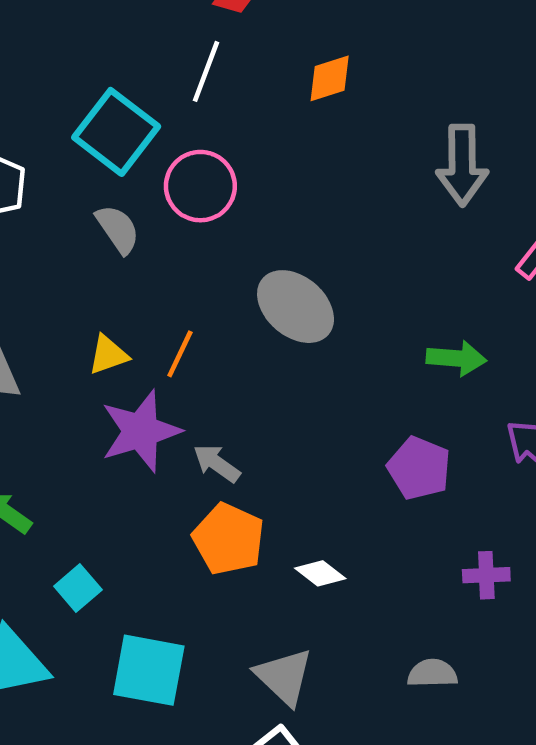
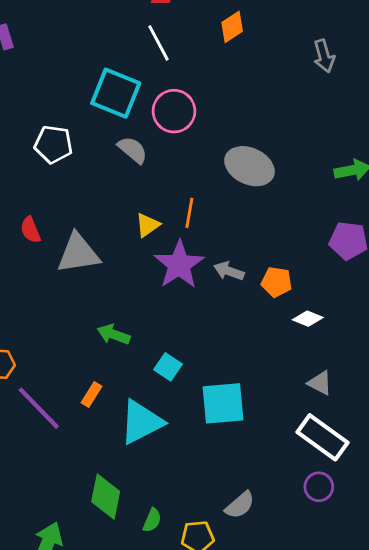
white line: (206, 71) -> (158, 43), turned -33
gray arrow: (462, 165) -> (324, 56), size x0.7
orange pentagon: (228, 539) -> (277, 282), moved, size x0.7
gray triangle: (284, 677) -> (320, 383), moved, size x0.7

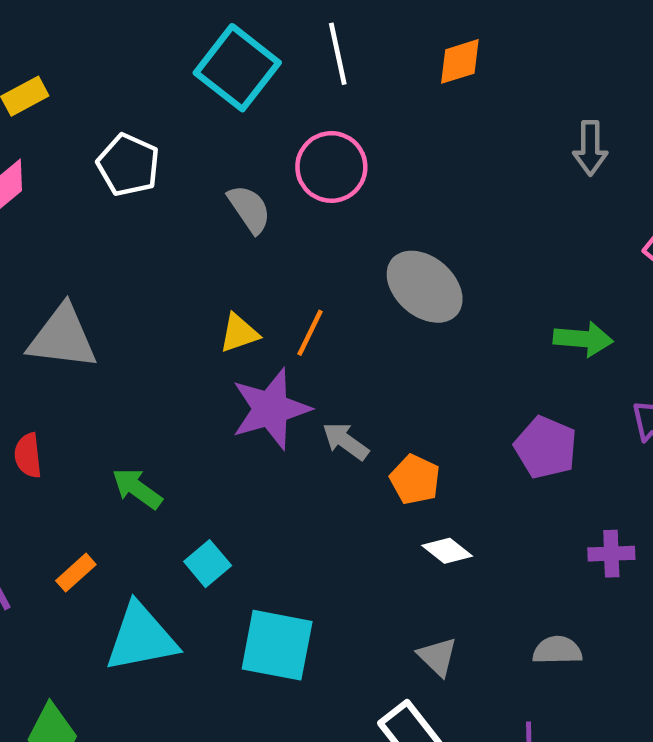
cyan square: (116, 93) -> (237, 68), moved
red semicircle: (30, 230) -> (28, 455), moved
gray triangle: (78, 253) -> (62, 337), moved

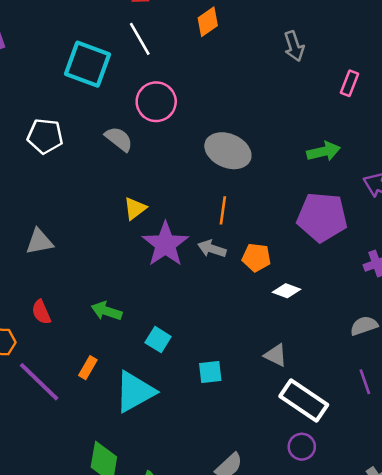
orange line: (310, 333) -> (223, 210), moved
gray triangle: (62, 337) -> (39, 242), size x0.7
purple pentagon: (546, 447) -> (322, 217), size x1.4
cyan square: (277, 645) -> (210, 372), size x0.6
gray triangle: (438, 657) -> (276, 355), moved

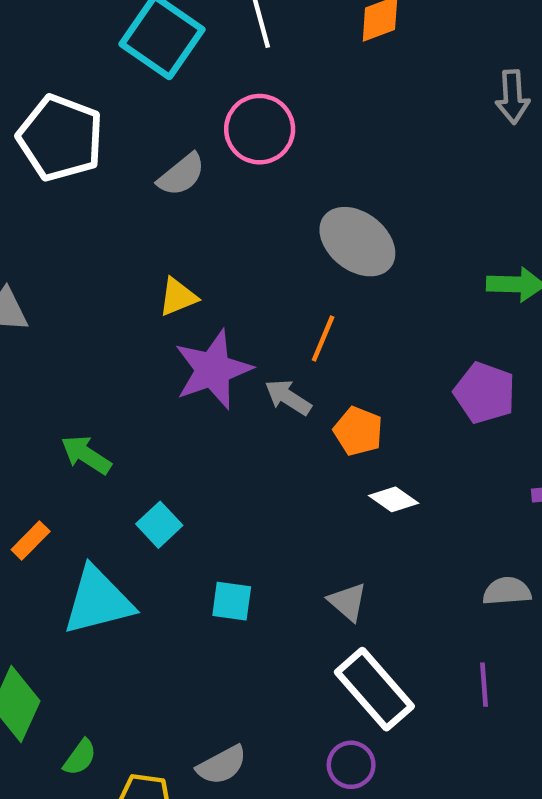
white pentagon: (45, 136) -> (60, 138), size x1.4
gray semicircle: (119, 139) -> (181, 175), turned 88
purple pentagon: (322, 217) -> (485, 393), size x0.7

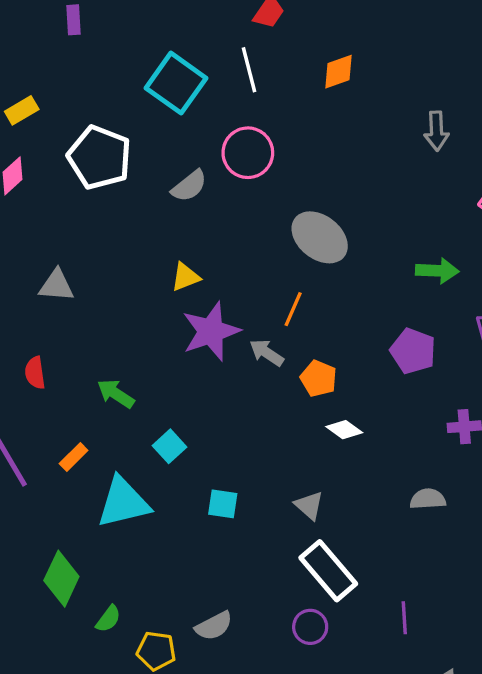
purple line: (484, 685) -> (404, 618), moved

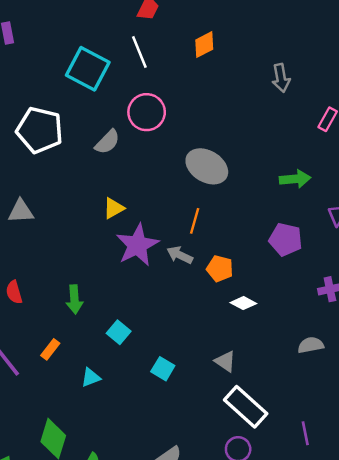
gray triangle: (57, 286) -> (21, 211), moved
green arrow: (116, 394) -> (75, 299), turned -120
cyan triangle: (123, 503) -> (91, 377), size x0.5
cyan square: (223, 504) -> (163, 369), turned 30

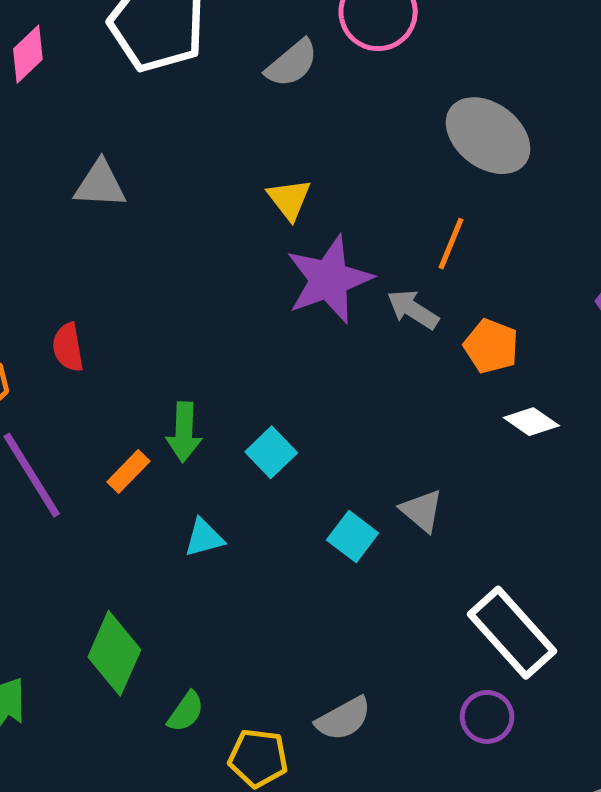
yellow triangle: (114, 208) -> (289, 199), turned -45
green arrow: (75, 299) -> (184, 432), moved
gray triangle: (225, 361) -> (422, 511), moved

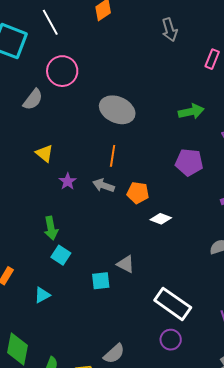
purple star: (329, 279) -> (68, 181), size x0.5
green arrow: (184, 432) -> (51, 228), moved
cyan square: (353, 536) -> (101, 281), turned -30

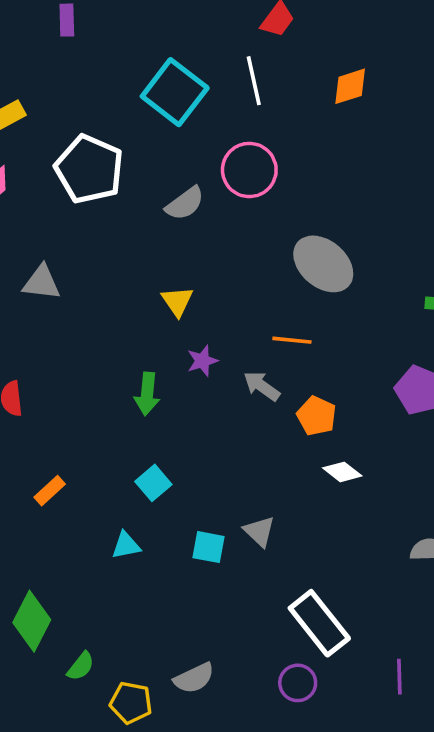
orange line: (113, 156) -> (292, 340), turned 70
green arrow: (51, 228) -> (147, 394), moved
cyan triangle: (42, 295) -> (126, 545), moved

